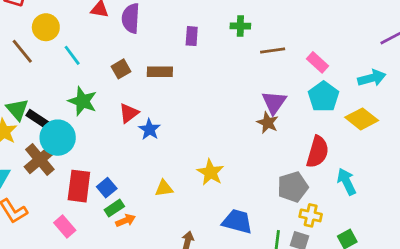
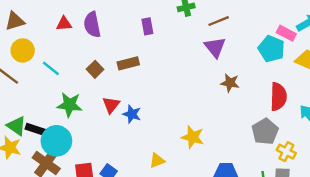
pink rectangle: (317, 62) -> (286, 33), moved
purple triangle: (274, 102) -> (215, 47), moved
yellow cross: (311, 215) -> (286, 152), turned 30

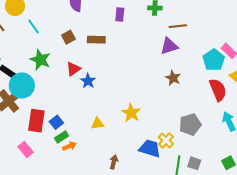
purple triangle: (215, 47) -> (169, 46), turned 36
red semicircle: (278, 97) -> (218, 90), moved, turned -40
yellow cross: (286, 152) -> (166, 141), moved

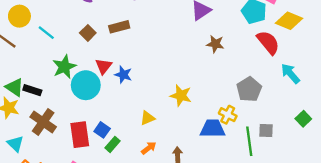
green star: (40, 60) -> (64, 67), turned -30
cyan circle: (22, 85) -> (86, 85), moved
orange arrow: (69, 146) -> (149, 148), moved

